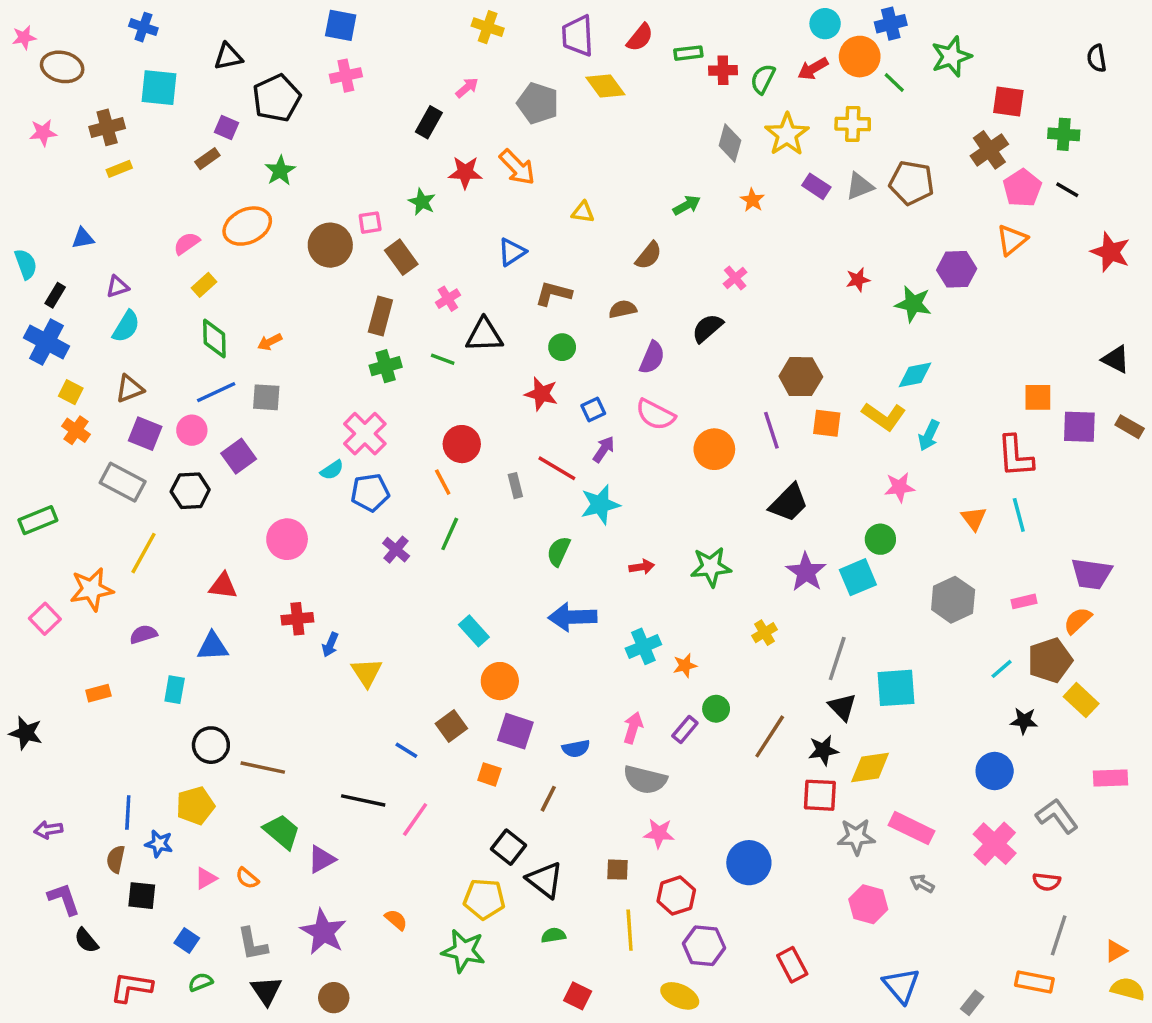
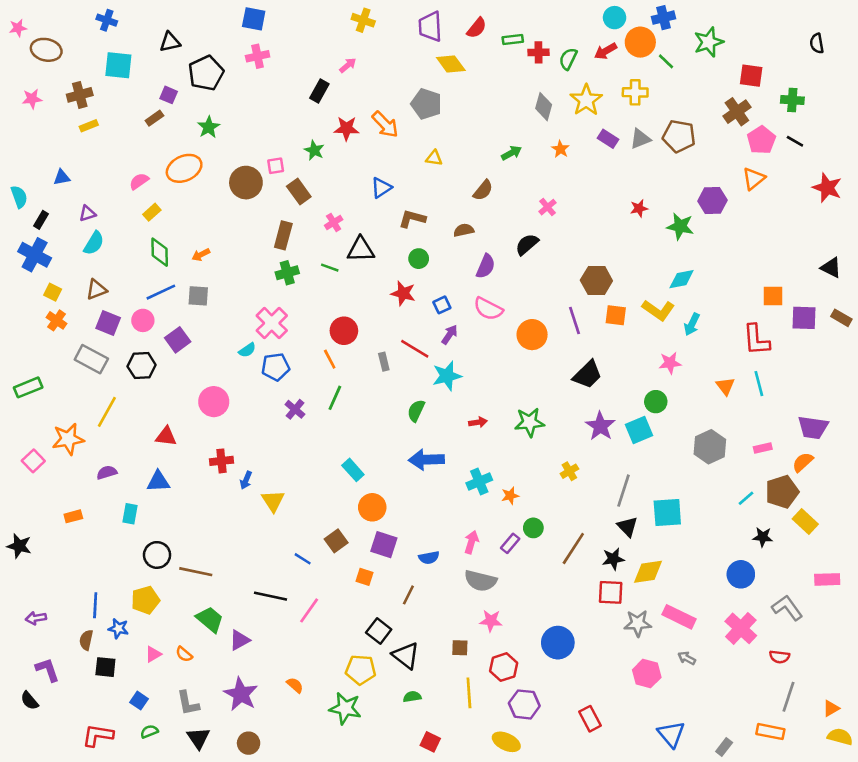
gray pentagon: (538, 103) -> (426, 104), moved
black semicircle: (86, 941) -> (29, 701), moved

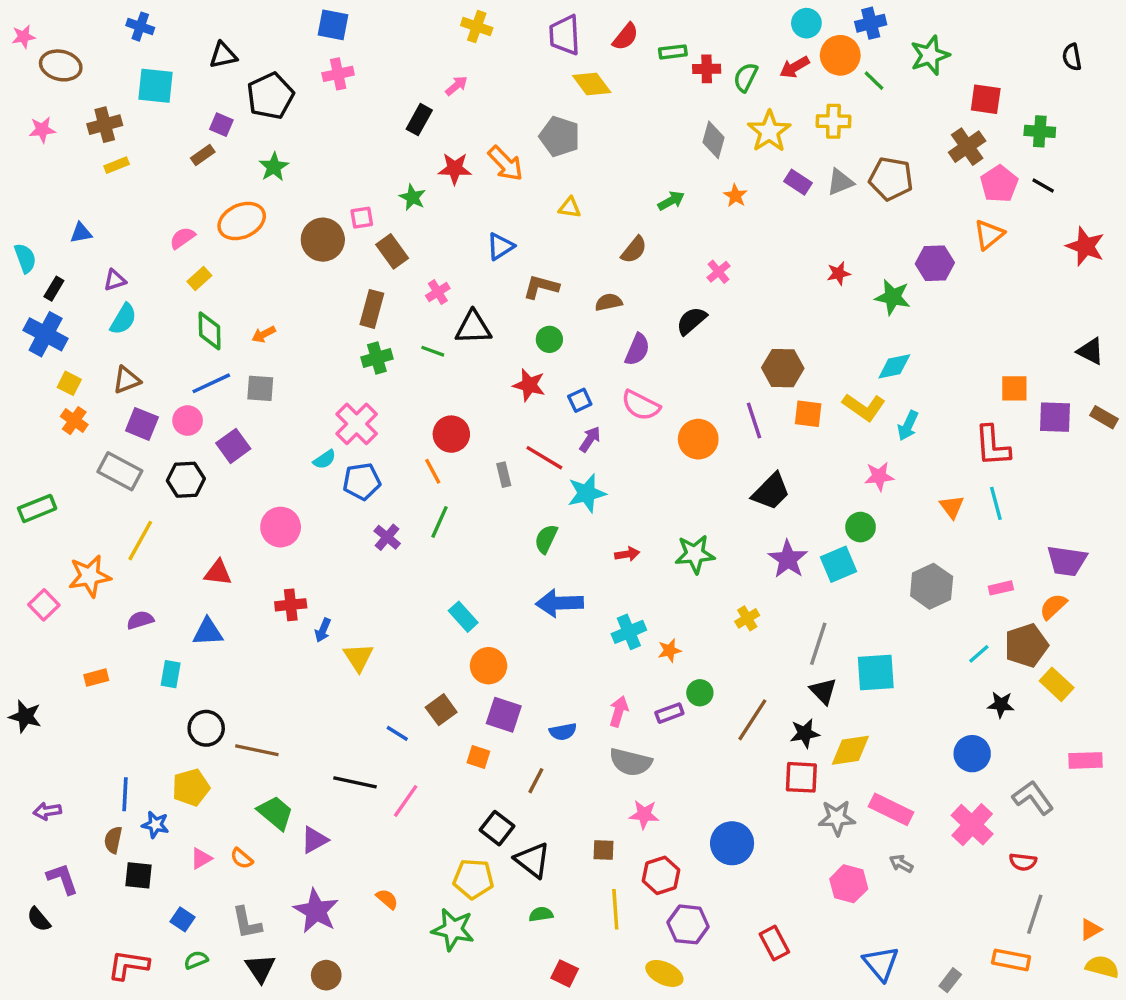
purple rectangle: (510, 543) -> (669, 713), turned 30

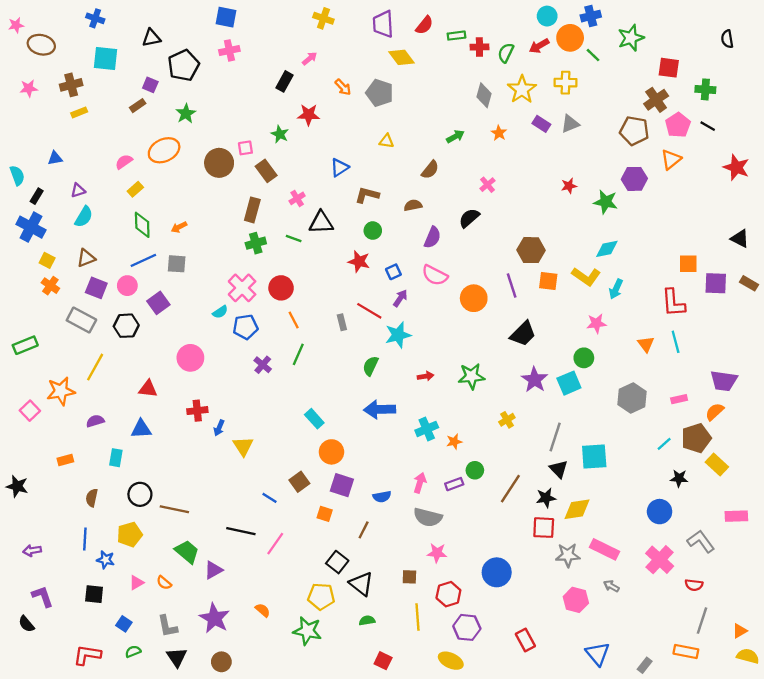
orange arrow: (505, 164) -> (343, 87), moved, size x0.7
brown pentagon: (891, 179) -> (634, 131), moved
red circle: (451, 434) -> (281, 288), moved
brown semicircle: (113, 840) -> (92, 498), moved

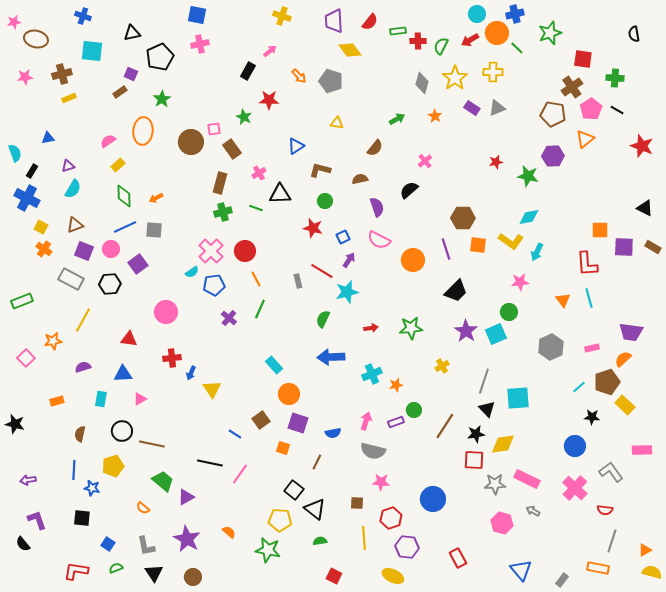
orange ellipse: (164, 150) -> (143, 131), turned -60
purple semicircle: (432, 237) -> (377, 207), turned -42
orange star: (61, 391) -> (53, 341), size x0.7
pink triangle: (136, 583) -> (140, 399), moved

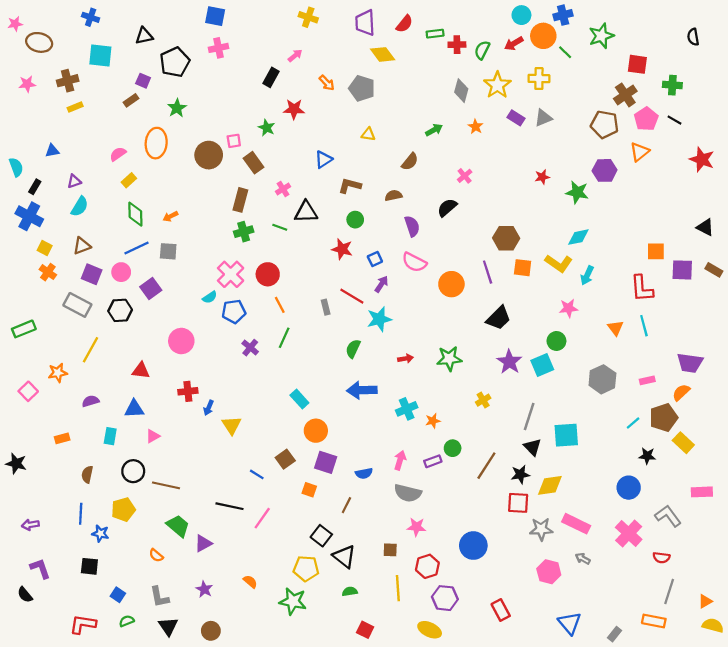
purple star: (187, 539) -> (204, 589), size x0.6

